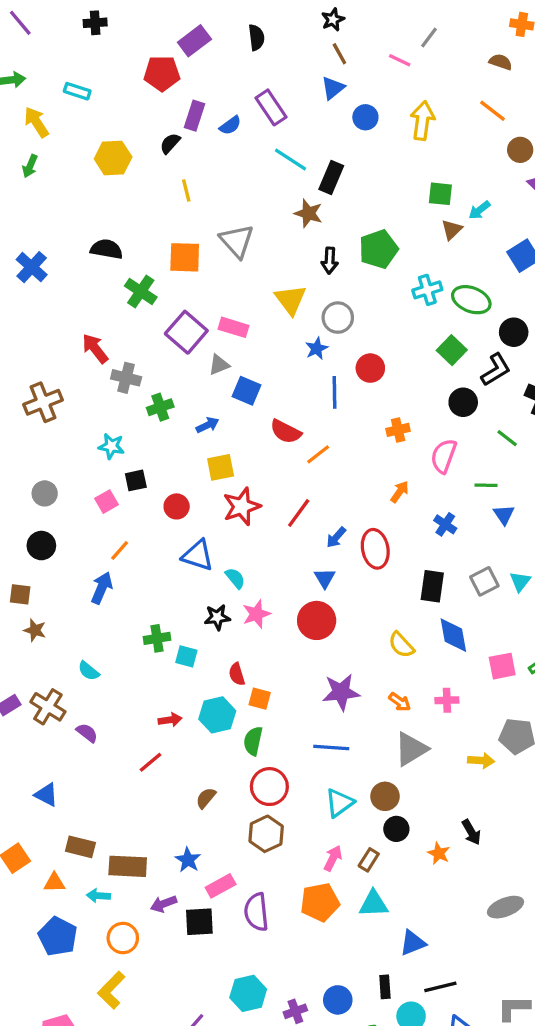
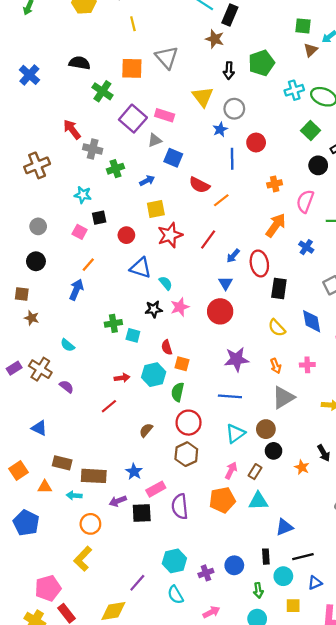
orange arrow: (400, 492) -> (276, 225), size x1.6
pink square: (107, 502) -> (80, 232), turned -32
black rectangle: (432, 586) -> (279, 289), moved
orange arrow: (400, 702) -> (276, 366), turned 32
blue pentagon: (58, 936) -> (26, 523), moved

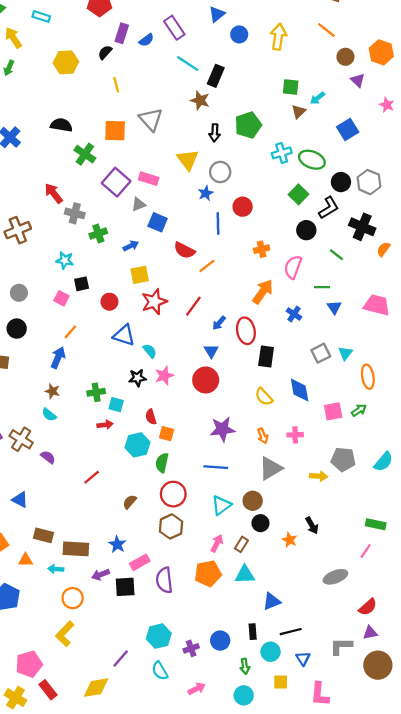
brown star: (32, 318) -> (52, 391), moved
red arrow: (122, 378) -> (105, 425), moved
blue triangle: (315, 583) -> (303, 658), turned -40

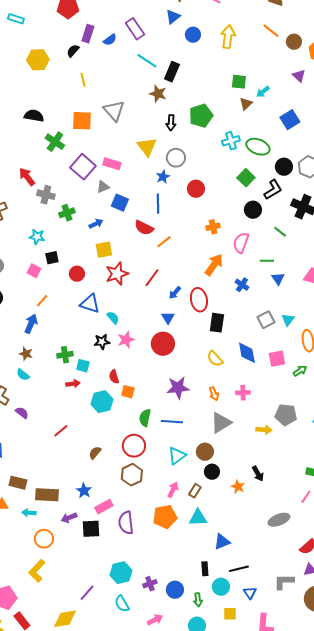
brown circle: (345, 57) -> (294, 42), moved
blue line: (218, 223) -> (158, 204), moved
pink square: (333, 411) -> (277, 359), moved
green semicircle: (162, 463) -> (145, 418), moved
blue circle: (220, 641) -> (175, 590), moved

